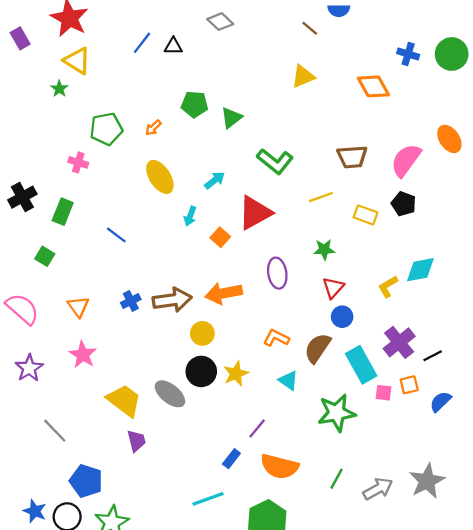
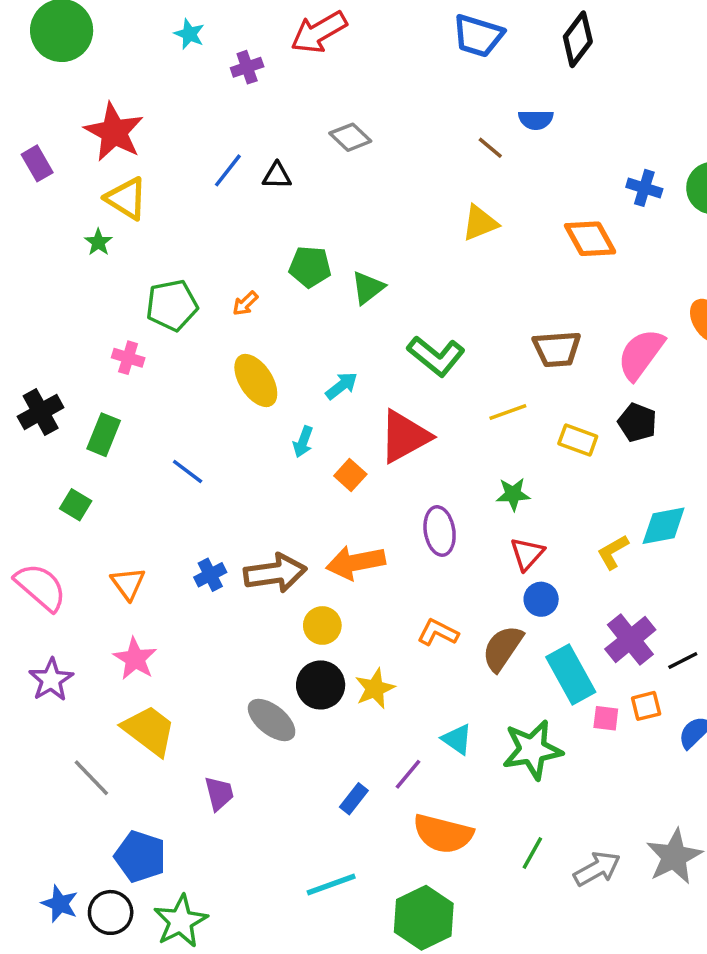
cyan triangle: (288, 380) -> (457, 739), moved
yellow trapezoid: (124, 401) -> (149, 730), moved
blue rectangle: (231, 459) -> (354, 799), moved

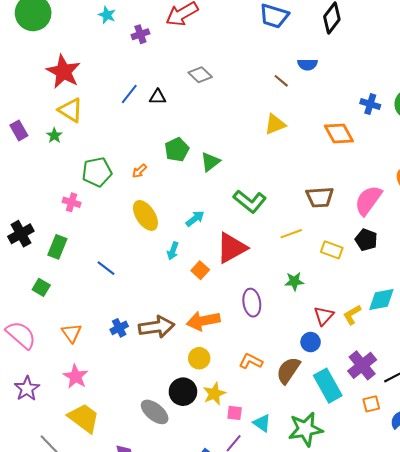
purple rectangle: (37, 163) -> (19, 130), moved
green pentagon: (310, 267) -> (177, 150), turned -30
red triangle: (527, 554) -> (324, 316), moved
yellow circle: (322, 625) -> (199, 358), moved
pink square: (606, 718) -> (235, 413), moved

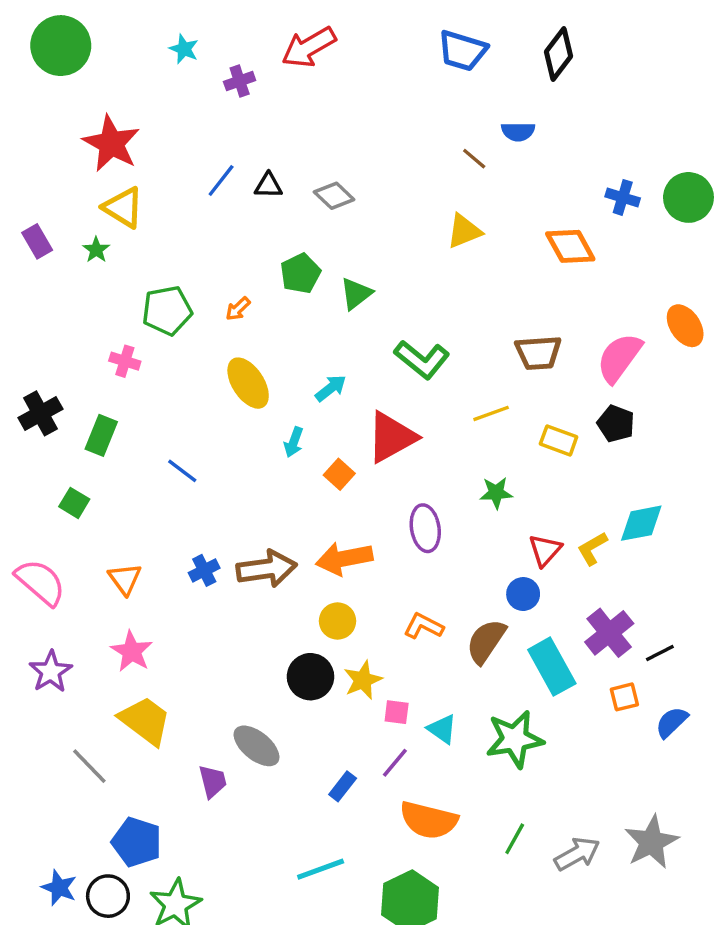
gray diamond: (200, 75) -> (334, 196), moved
gray ellipse: (155, 412) -> (256, 746), moved

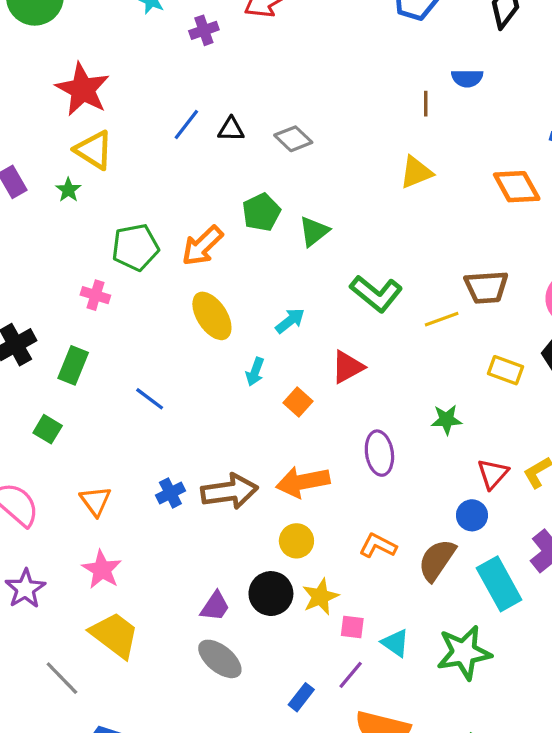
brown line: (474, 159) -> (426, 104), turned 50
orange arrow: (238, 309) -> (202, 246), size x1.8
yellow line: (491, 413) -> (442, 319), moved
red triangle: (391, 437) -> (348, 367), size x0.7
purple trapezoid: (213, 781) -> (215, 606), moved, turned 48

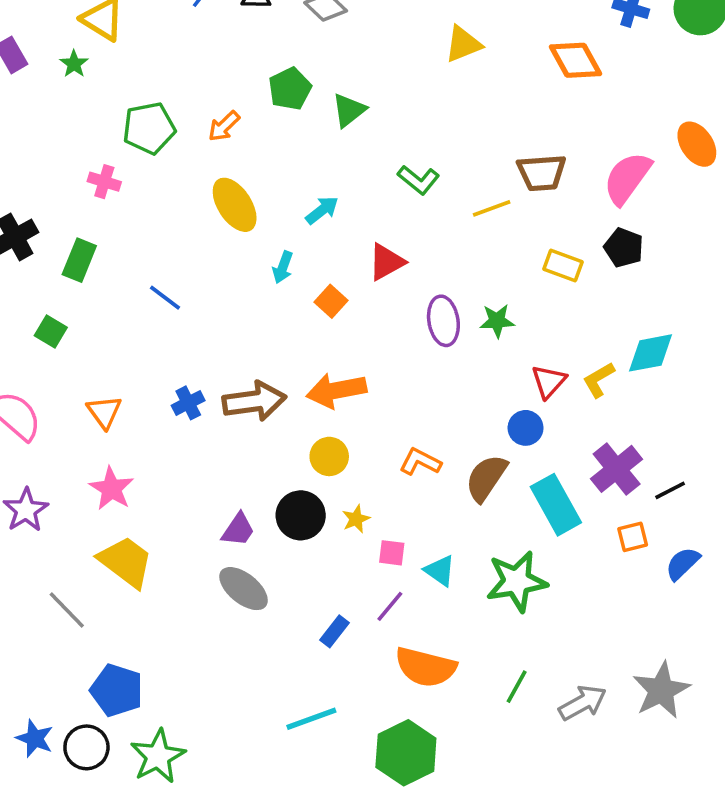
orange arrow: (202, 246) -> (224, 126), size x0.7
green L-shape: (376, 294) -> (418, 180), size x0.7
purple ellipse: (379, 453) -> (443, 321), moved
yellow star: (320, 597) -> (356, 519), size x0.7

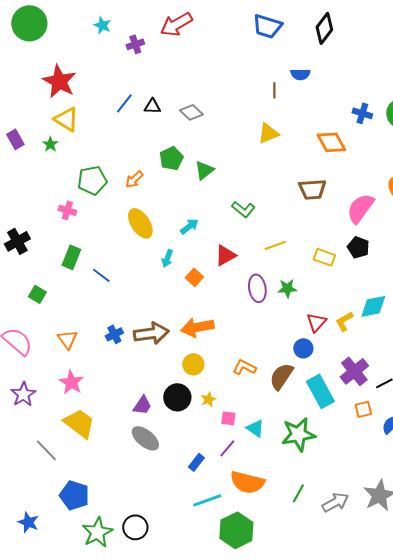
brown trapezoid: (542, 173) -> (312, 189), moved
yellow line: (492, 208) -> (275, 245), moved
green rectangle: (79, 260) -> (71, 257), moved
cyan line: (311, 719) -> (207, 500), moved
black circle: (86, 747) -> (135, 527), moved

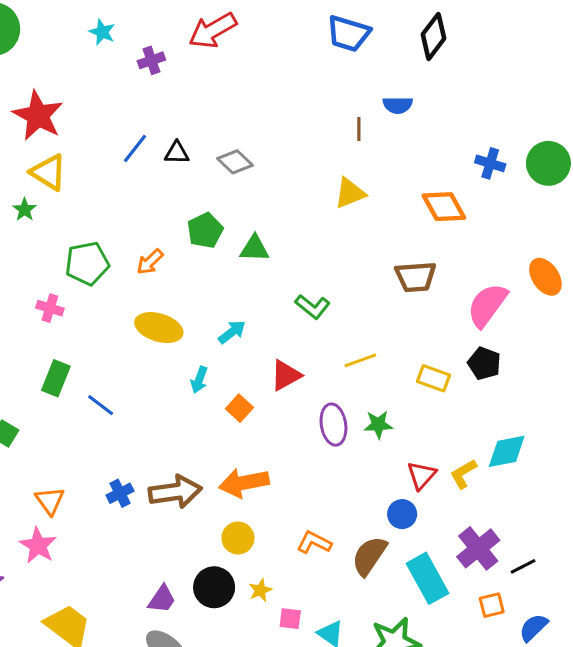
green triangle: (204, 170) -> (254, 248), turned 40
yellow ellipse: (140, 223) -> (159, 328), turned -40
pink star: (71, 382) -> (38, 545), moved

